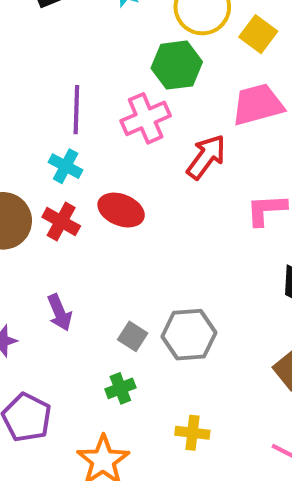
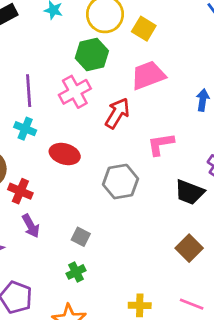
red cross: (61, 221) -> (20, 191), moved
gray hexagon: (189, 335) -> (120, 182), moved
yellow cross: (192, 433) -> (140, 305), moved

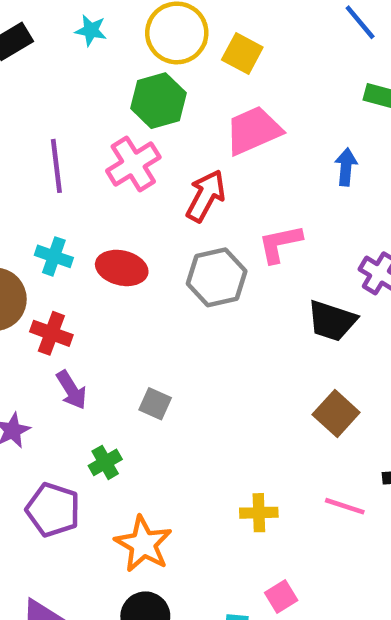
cyan cross: (25, 129) -> (54, 256), moved
gray hexagon: (120, 182) -> (217, 277), moved
green cross: (76, 272) -> (105, 462), moved

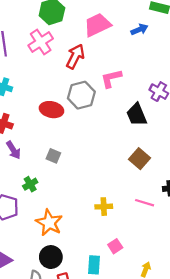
blue arrow: (346, 167) -> (139, 30), moved, turned 63
red ellipse: (122, 268) -> (51, 110), moved
black trapezoid: (332, 321) -> (137, 115), turned 50

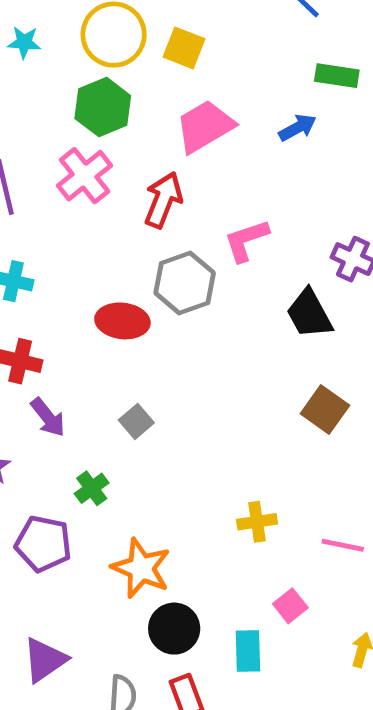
gray square: (53, 156) -> (136, 421), turned 32
pink line: (145, 203) -> (343, 545), moved
black circle: (51, 257) -> (174, 629), moved

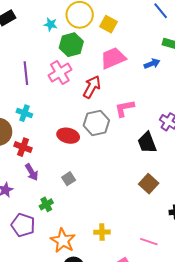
cyan star: (24, 42) -> (50, 24), moved
yellow cross: (257, 522) -> (102, 232), moved

